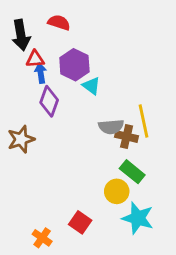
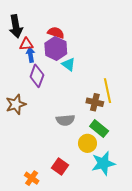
red semicircle: (59, 22) -> (56, 33), moved
gray semicircle: (111, 127) -> (65, 120), moved
cyan star: (138, 218) -> (103, 163), turned -30

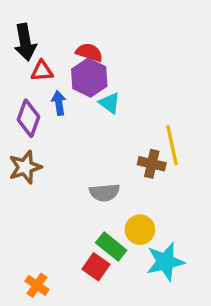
blue arrow: (31, 55) -> (59, 103), moved
purple diamond: (37, 76) -> (28, 118), moved
green rectangle: (99, 129) -> (111, 247), moved
orange cross: (32, 178) -> (37, 285), moved

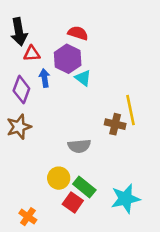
red semicircle: (89, 52) -> (78, 33), moved
yellow circle: (140, 230) -> (59, 178), moved

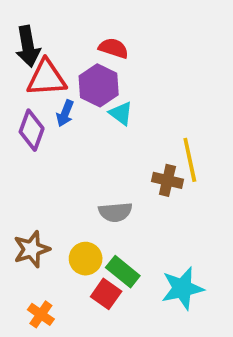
red triangle: (32, 54) -> (46, 78), size x1.6
blue arrow: (45, 78) -> (65, 113), turned -150
brown star: (19, 127) -> (32, 249), moved

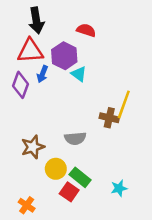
black arrow: (28, 46) -> (36, 21), moved
red semicircle: (113, 48) -> (86, 30), moved
yellow line: (190, 160) -> (124, 104), turned 32
brown star: (32, 249) -> (33, 147), moved
cyan star: (182, 288) -> (119, 188), size x0.6

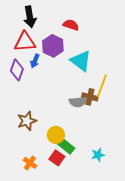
cyan triangle: (79, 74) -> (81, 61), moved, size x1.6
gray semicircle: (75, 138) -> (78, 102), moved
yellow circle: (56, 169) -> (56, 135), moved
orange cross: (27, 205) -> (30, 163), moved

